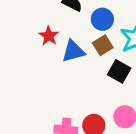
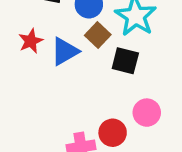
red star: (49, 36) -> (31, 41), turned 30

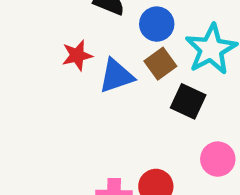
pink circle: (147, 113) -> (218, 159), moved

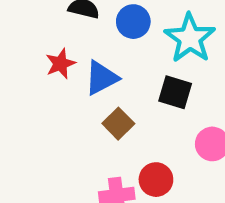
brown square: (160, 64) -> (118, 124), moved

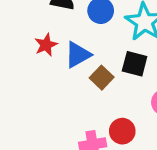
brown square: (118, 124) -> (102, 78), moved

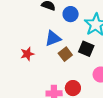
red star: (46, 45) -> (27, 54), moved

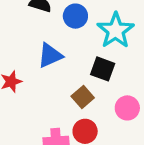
brown square: (65, 54) -> (83, 97), moved

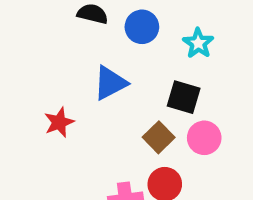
cyan star: (116, 30) -> (198, 43), size x0.6
pink circle: (127, 108) -> (204, 138), moved

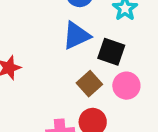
blue triangle: (110, 83) -> (76, 35), moved

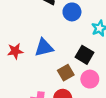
blue triangle: (76, 35) -> (44, 48), moved

